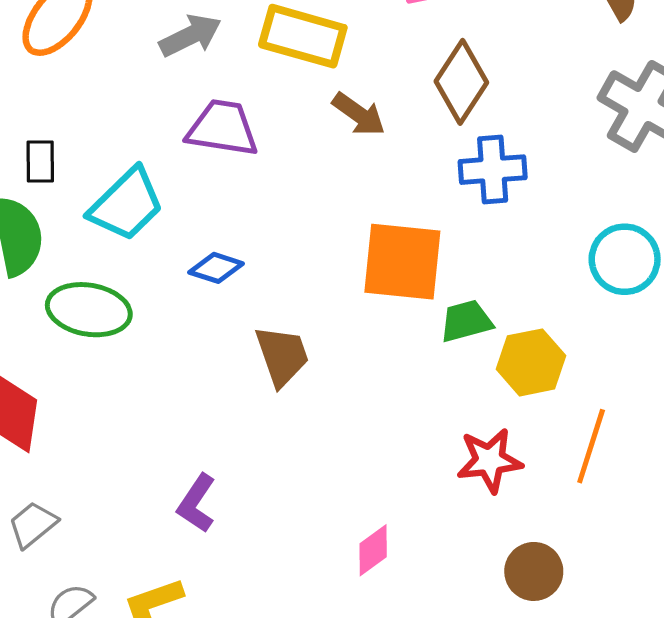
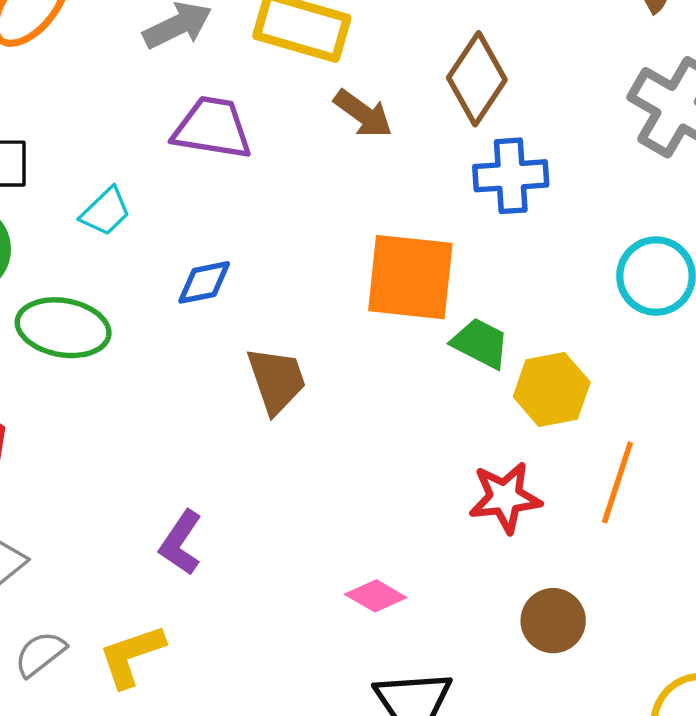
cyan trapezoid: (126, 205) -> (105, 212), size x0.6
blue diamond: (216, 268) -> (204, 282), turned -30
green trapezoid: (466, 321) -> (480, 343), turned 42
pink diamond: (373, 550) -> (376, 596), turned 66

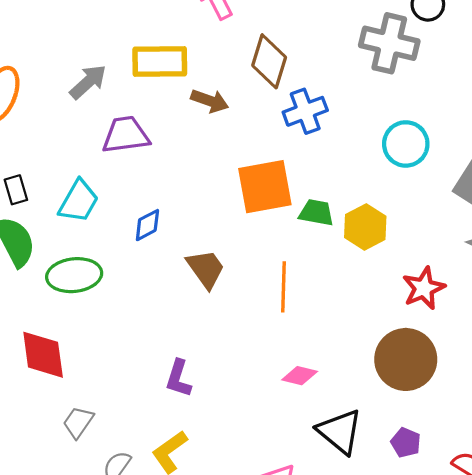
cyan trapezoid: (105, 212) -> (79, 201), size x1.4
orange line: (617, 482) -> (284, 287), moved
red star: (505, 497) -> (424, 288), moved
brown circle: (553, 621) -> (406, 359), size x1.6

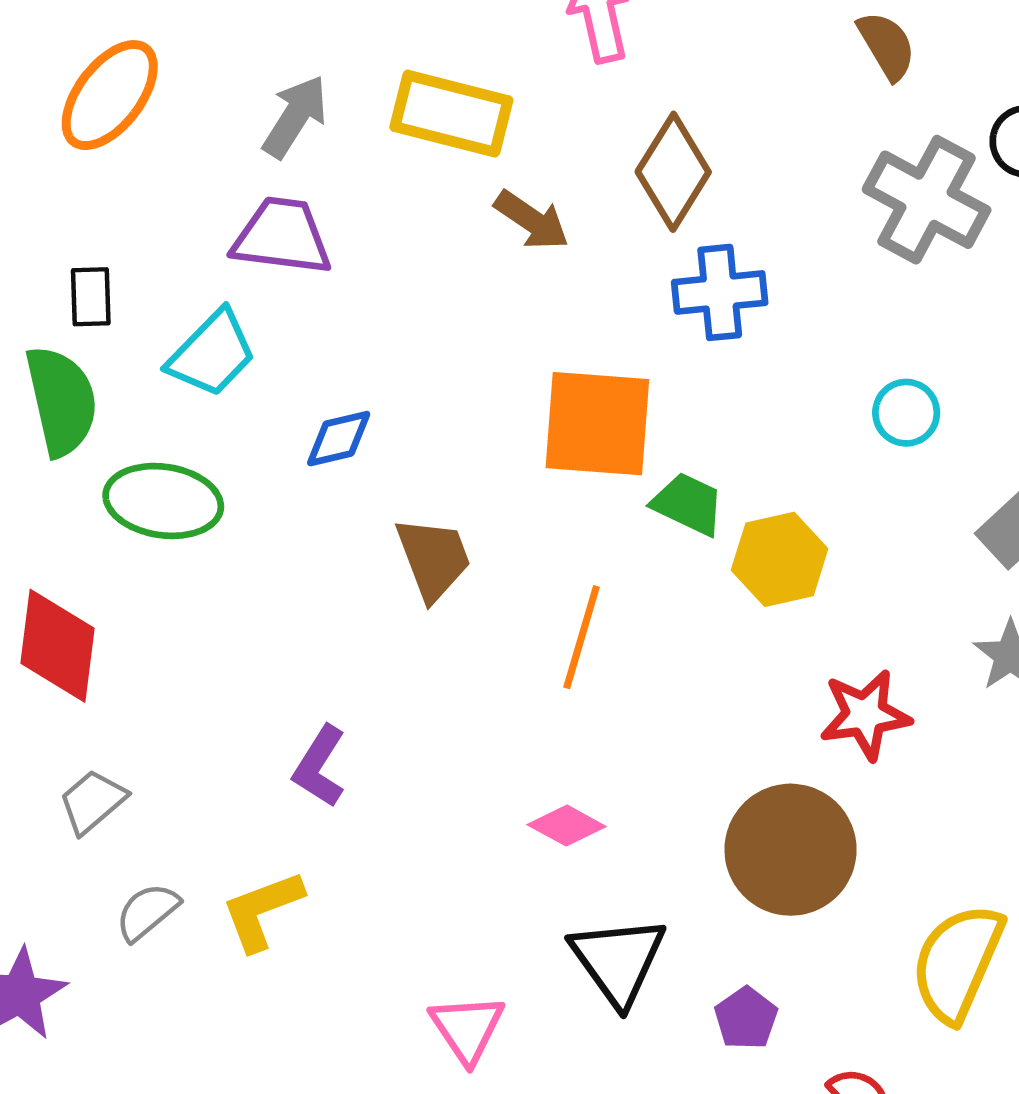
gray arrow: (88, 82) -> (295, 117), turned -30
purple trapezoid: (126, 135) -> (282, 236), moved
cyan circle: (406, 144) -> (906, 413), size x0.7

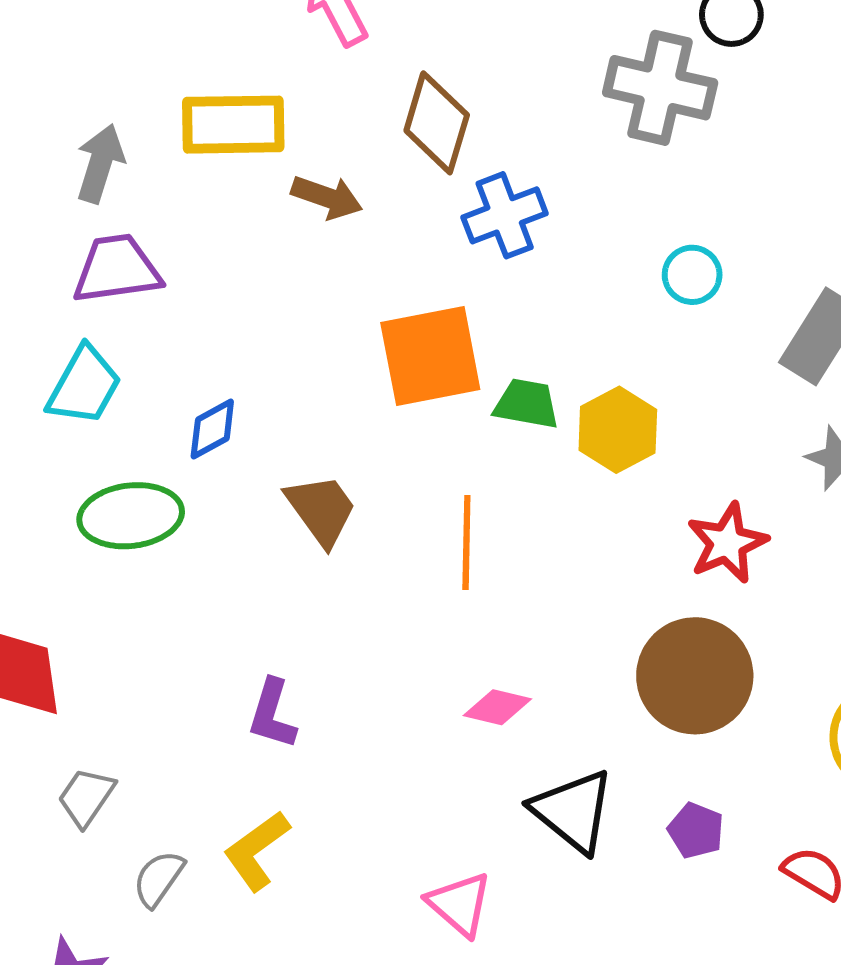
green ellipse: (163, 501) -> (131, 516), moved

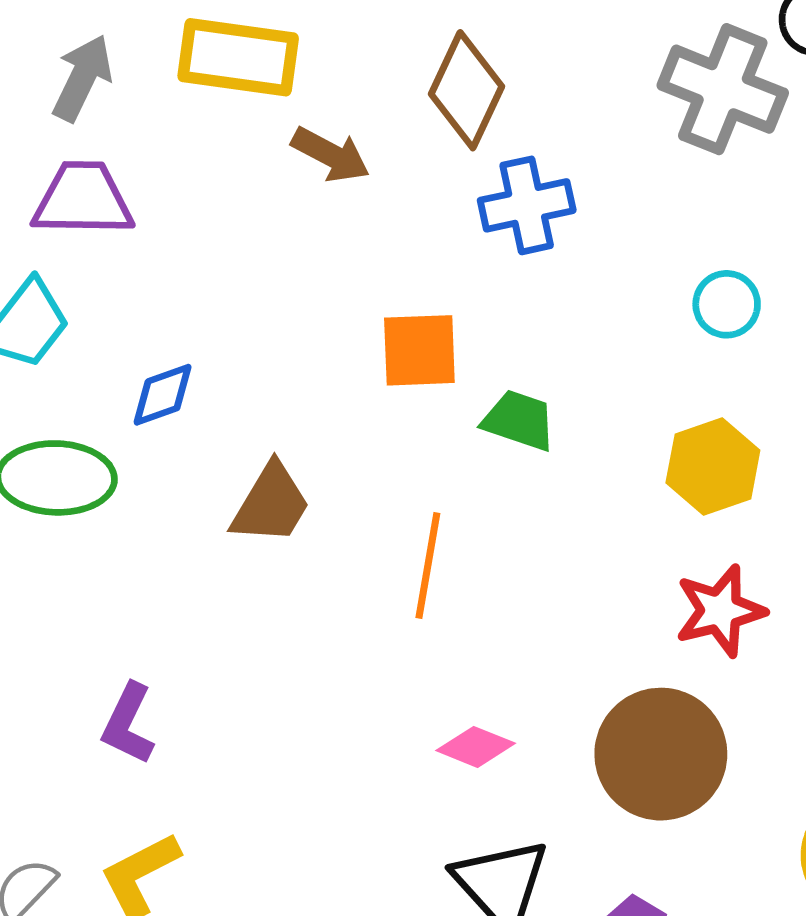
orange square: (430, 356) -> (419, 350), size x0.7
yellow hexagon: (618, 430) -> (713, 467), moved
brown trapezoid: (321, 510) -> (271, 504), turned 58
pink diamond: (497, 707) -> (476, 747), moved
purple L-shape: (272, 714) -> (128, 724), moved

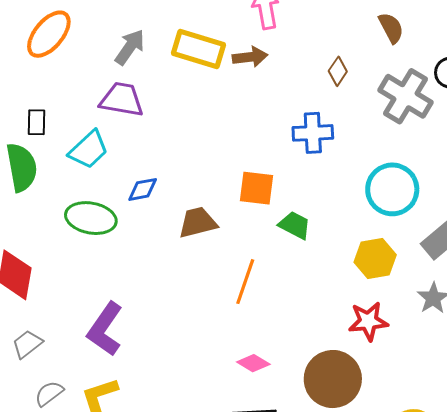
brown diamond: (466, 90) -> (338, 71), moved, size x0.6
brown arrow: (331, 155) -> (250, 57), moved, turned -44
cyan circle: (727, 304) -> (392, 189), size x1.8
brown trapezoid: (271, 504) -> (198, 222), moved, turned -144
purple L-shape: (128, 724) -> (105, 329), size x1.5

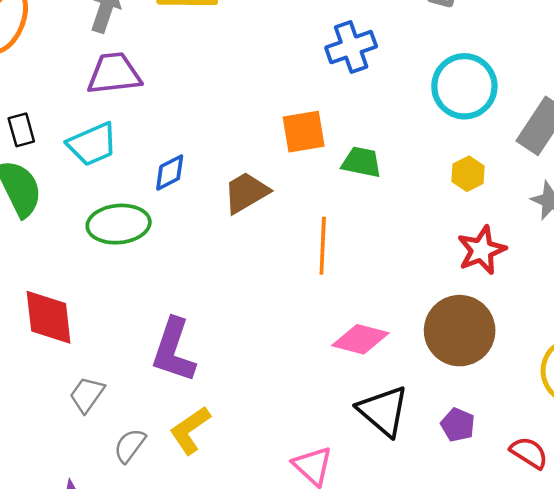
cyan trapezoid: (89, 150) -> (92, 144), turned 36
yellow hexagon: (375, 258) -> (468, 174), size x0.7
pink diamond: (253, 363) -> (360, 339), size x1.4

